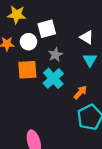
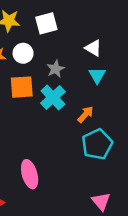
white square: (47, 29) -> (46, 23), moved

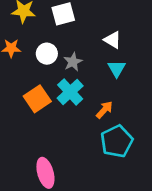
white circle: (23, 53) -> (47, 54), moved
orange square: (22, 87) -> (37, 99), moved, turned -30

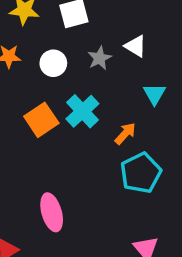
gray star: (73, 62) -> (100, 58), moved
cyan triangle: (117, 69) -> (154, 94), moved

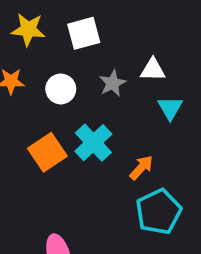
white triangle: (136, 46) -> (153, 70), turned -30
cyan triangle: (154, 94) -> (170, 108), moved

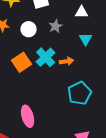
white triangle: (153, 70) -> (82, 12), moved
orange arrow: (141, 168) -> (67, 61), moved, turned 40

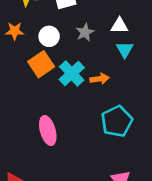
white triangle: (82, 12) -> (119, 26), moved
orange square: (22, 62) -> (41, 64), moved
pink ellipse: (28, 116) -> (48, 131), moved

